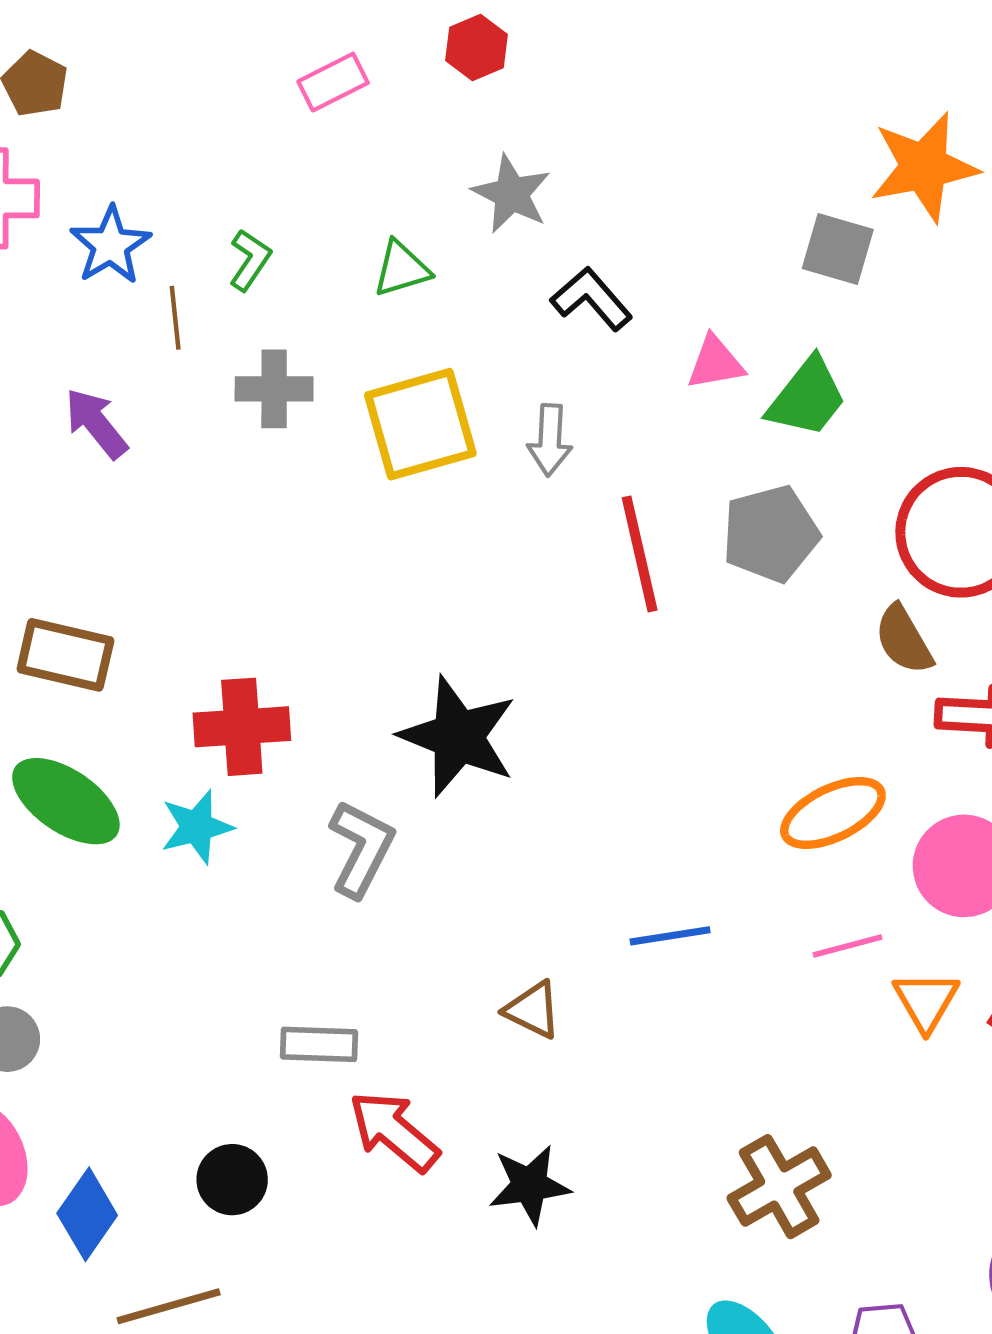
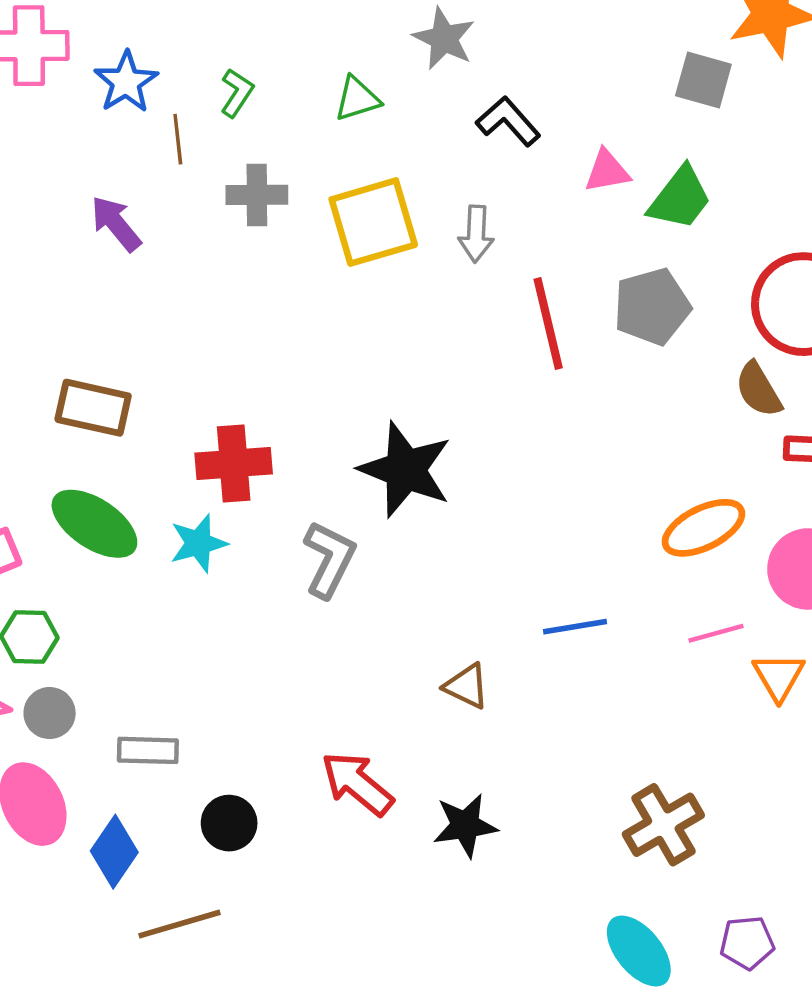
gray rectangle: (319, 1044) -> (148, 750), moved

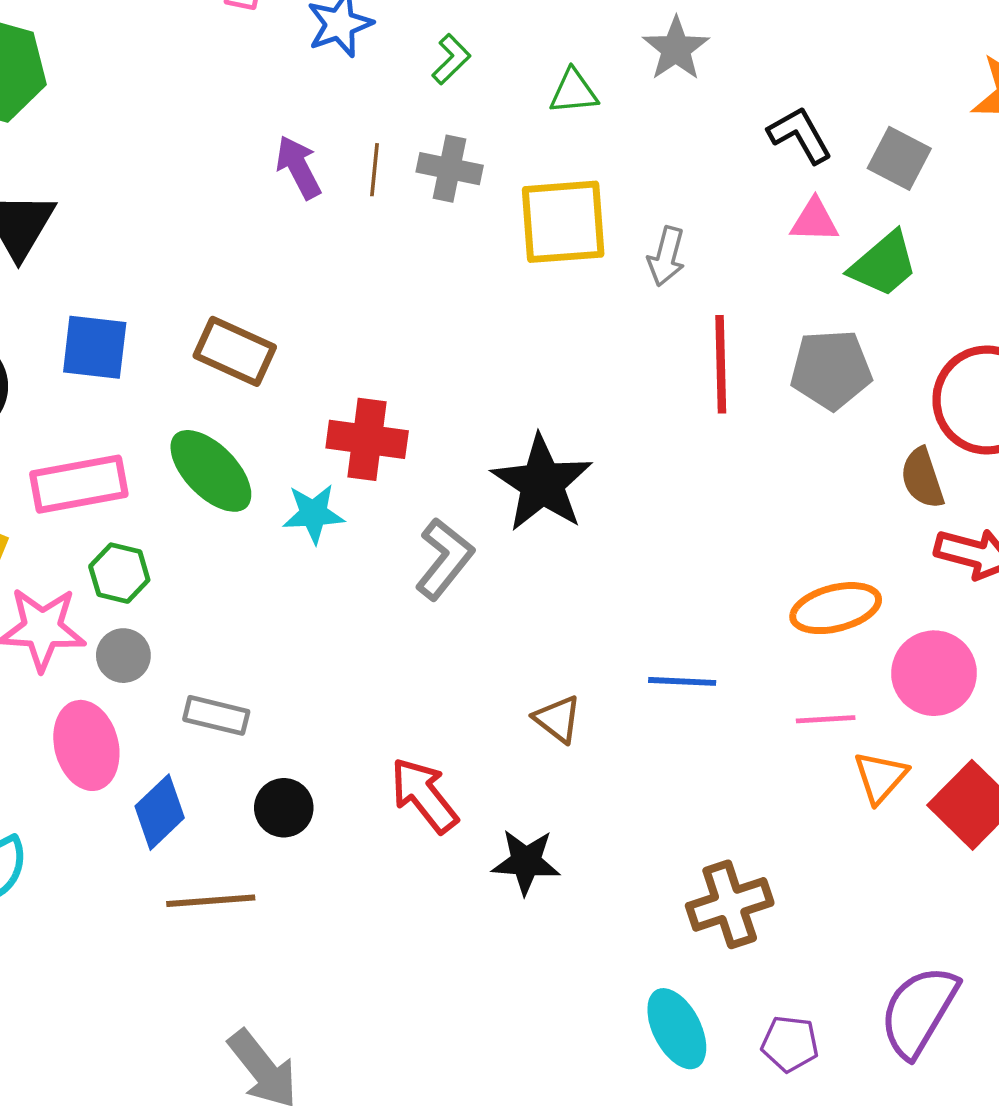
gray square: (703, 80) -> (899, 158), moved
black L-shape: (508, 121) -> (800, 135), moved
brown line: (178, 139) -> (374, 170), moved

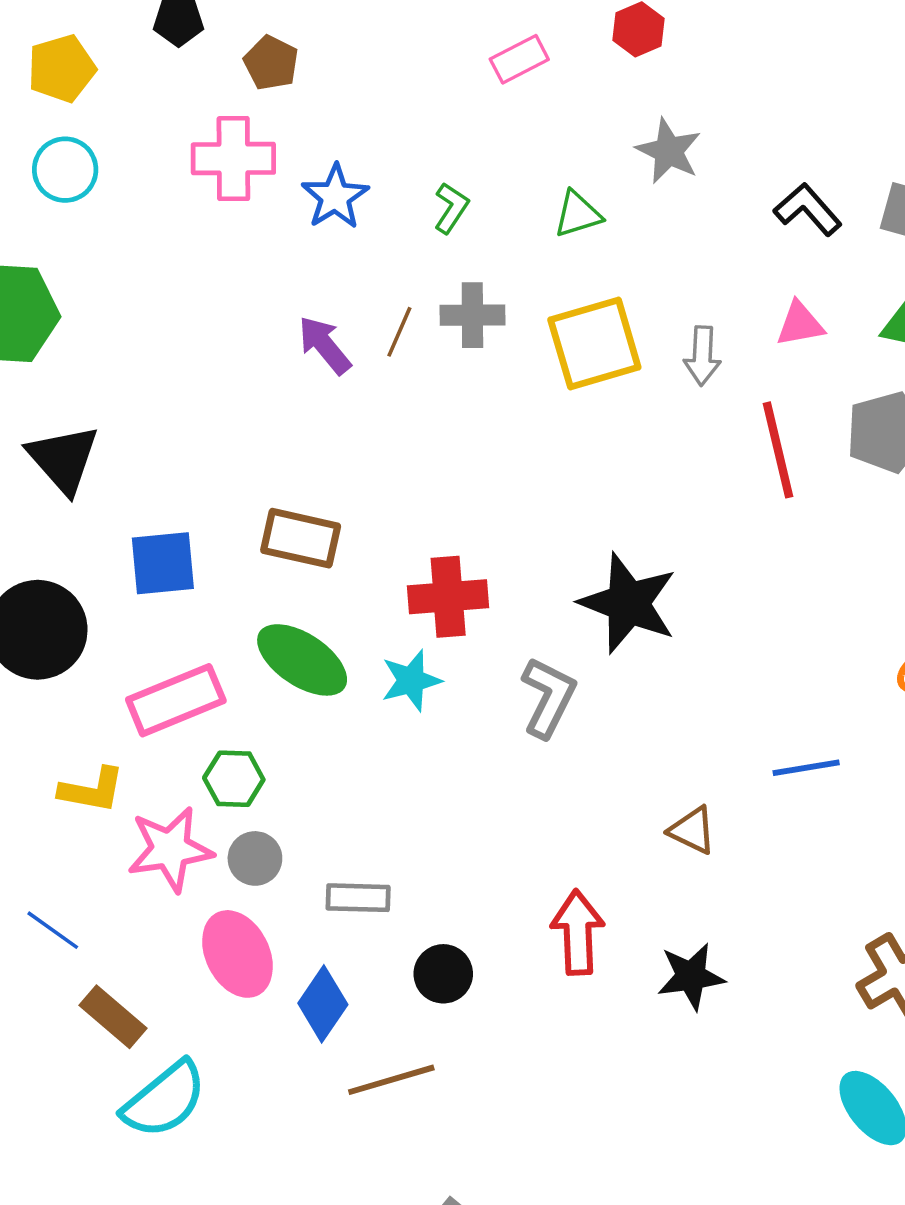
brown line: (374, 170) -> (399, 332), turned 30
pink triangle: (814, 221) -> (800, 324), moved
red arrow: (424, 795) -> (578, 932), turned 48

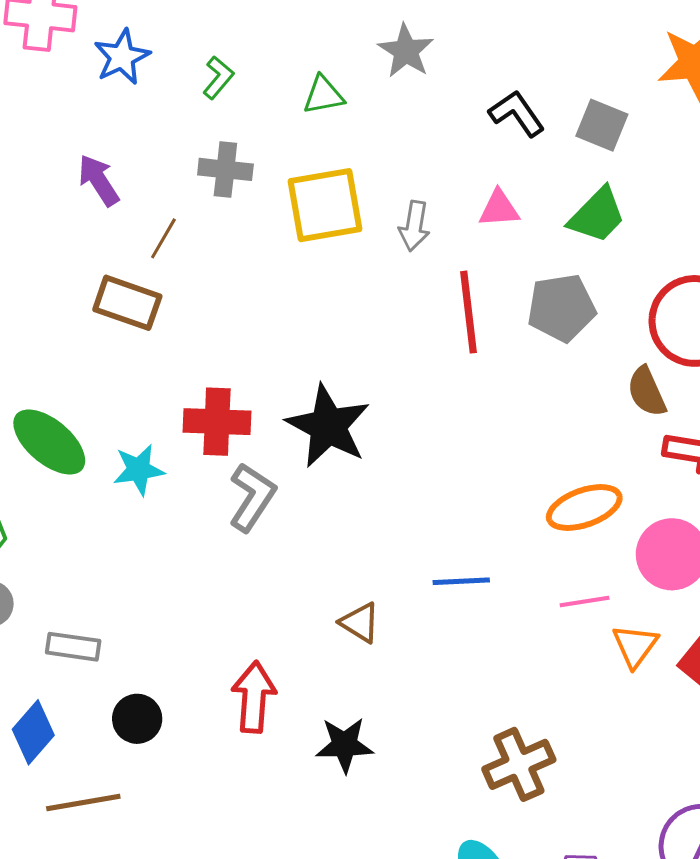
brown line: (399, 332) -> (163, 238), moved
brown rectangle: (301, 538) -> (127, 303), moved
red cross: (448, 597) -> (217, 422), moved

